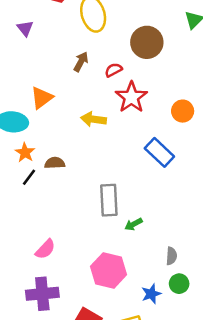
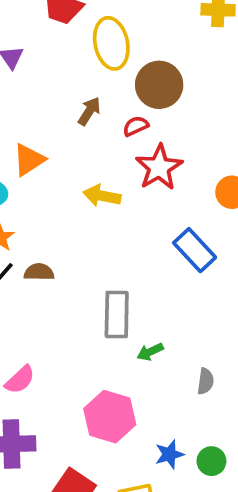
brown circle: (147, 42) -> (159, 85), moved
brown semicircle: (55, 163) -> (39, 272), moved
gray semicircle: (171, 256) -> (205, 381), moved
green circle: (179, 284) -> (211, 461), moved

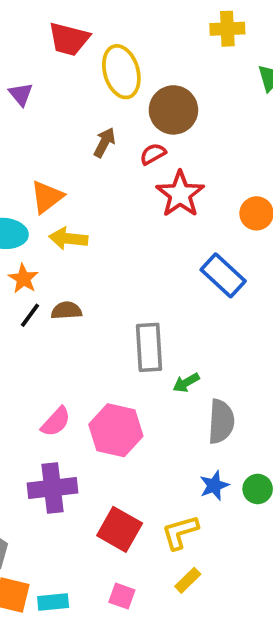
yellow arrow: (102, 196) -> (68, 238), moved
gray semicircle: (205, 381) -> (221, 421), moved, size x1.6
pink hexagon: (110, 417) -> (116, 430), moved

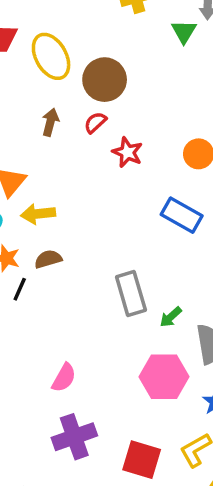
red star: (180, 194) -> (127, 152), size x0.7
brown semicircle: (66, 311) -> (48, 259), moved
pink hexagon: (116, 430) -> (164, 377), moved

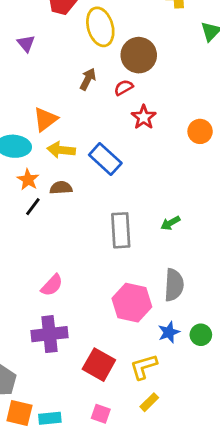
blue rectangle: (182, 215) -> (105, 159), moved
green arrow: (171, 317) -> (170, 223), moved

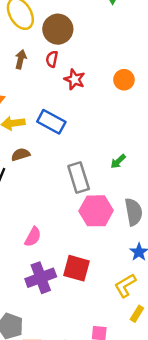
red semicircle: (124, 88) -> (52, 59), turned -35
pink hexagon: (132, 303) -> (96, 211), moved
red square: (99, 365) -> (77, 268), moved

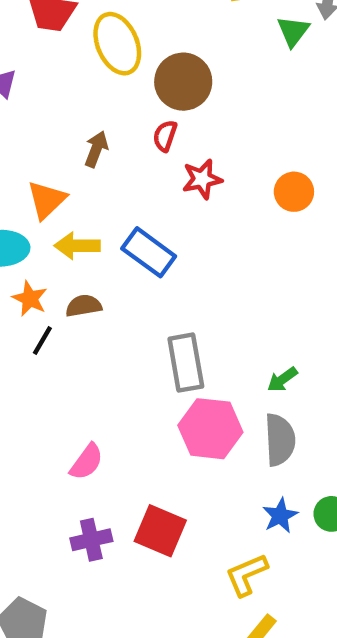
brown arrow: (21, 59) -> (96, 149), moved
red star: (75, 79) -> (202, 179), turned 30
green arrow: (118, 161) -> (282, 379), moved
purple cross: (41, 278) -> (91, 540), size x0.7

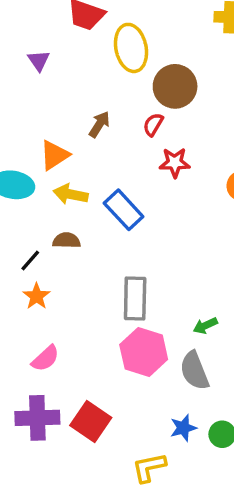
orange star: (30, 299) -> (37, 296), moved
gray semicircle: (280, 440) -> (194, 371), turned 150
purple cross: (91, 540) -> (37, 418), size x1.4

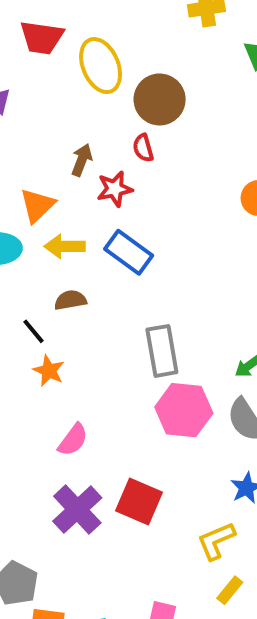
red semicircle: (153, 124) -> (143, 148), turned -35
red star: (175, 163) -> (115, 189), moved
black line: (30, 261) -> (33, 331), turned -70
purple cross: (37, 418) -> (77, 509), turned -30

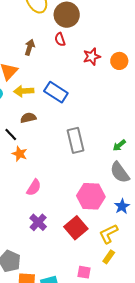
red star: (115, 189) -> (92, 57), moved
pink hexagon: (184, 410) -> (91, 196), moved
red square: (139, 501) -> (76, 228), moved, turned 30
purple cross: (77, 509) -> (38, 222), size x0.7
yellow rectangle: (230, 590) -> (109, 257), moved

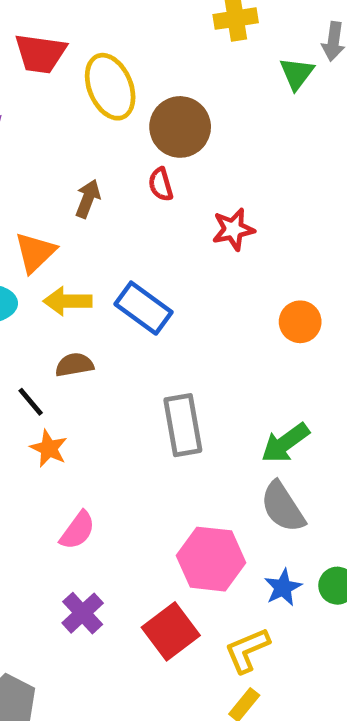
orange circle: (119, 61) -> (300, 322), moved
green arrow: (119, 145) -> (285, 443), size x1.5

